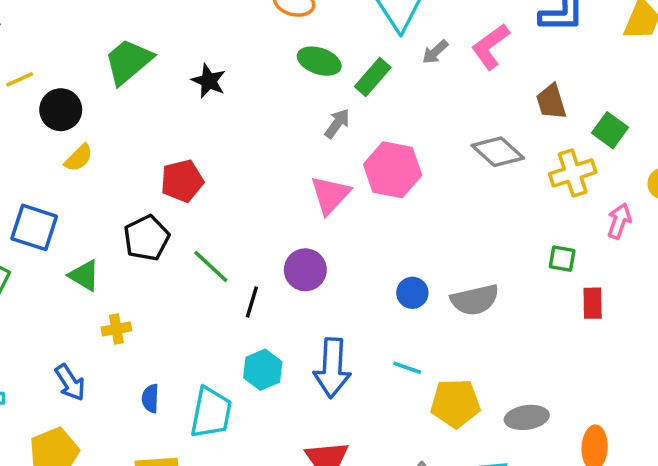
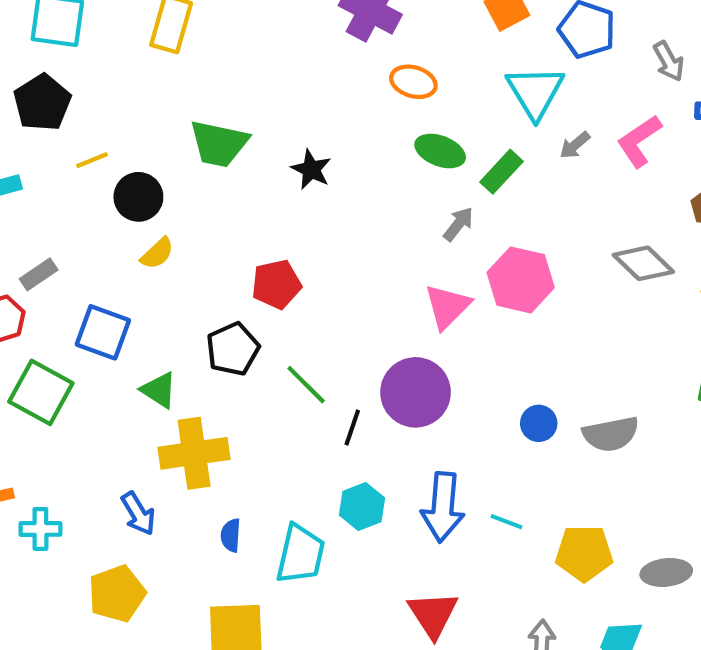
green trapezoid: (128, 61) -> (219, 144), turned -130
purple circle: (305, 270) -> (416, 392), size x1.4
yellow cross: (116, 329) -> (194, 453), size x2.0
cyan line: (407, 368) -> (506, 522), moved

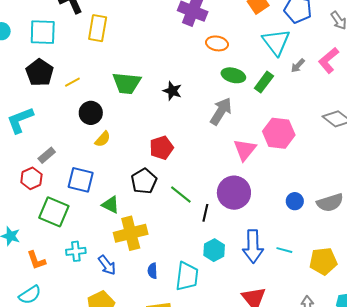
yellow line: (92, 160) -> (72, 82), moved
gray arrow: (458, 224) -> (221, 111), moved, size x1.6
cyan cross: (40, 529) -> (76, 251), moved

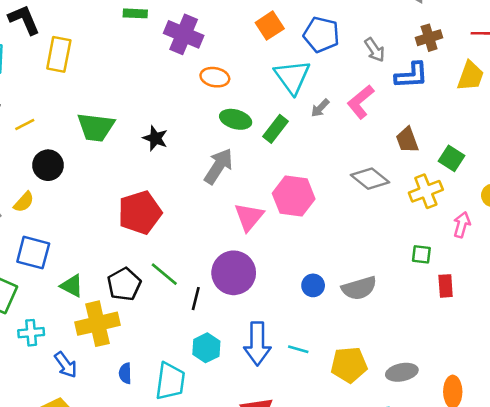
yellow semicircle: (103, 139) -> (24, 202), moved
red pentagon: (161, 148) -> (140, 213), size x1.4
black pentagon: (144, 181) -> (124, 284), moved
cyan cross: (76, 251) -> (31, 333), moved

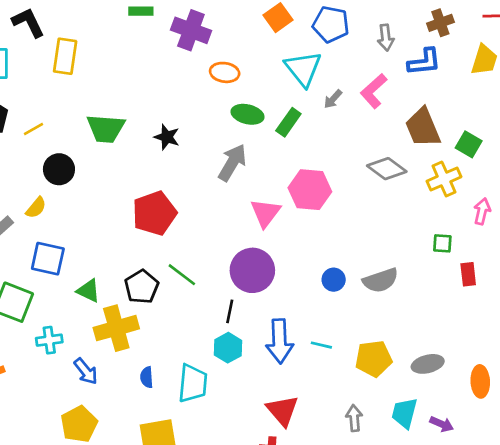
gray arrow: (375, 50) -> (386, 38), turned 30
brown trapezoid: (407, 140) -> (423, 128), size x1.5
black line: (196, 299) -> (230, 311), moved

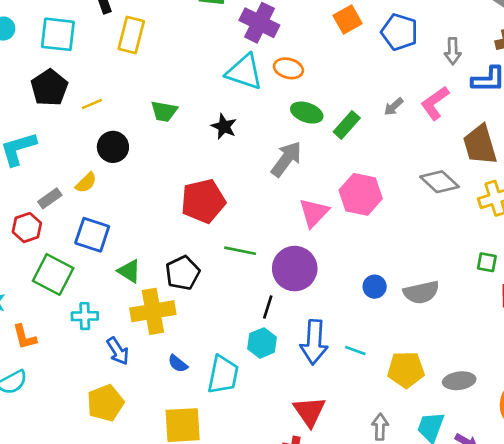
cyan triangle: (303, 69) -> (244, 72), moved, turned -39
green trapezoid: (106, 128) -> (164, 111), size x0.7
green line: (182, 275) -> (240, 251), moved, turned -32
blue semicircle: (147, 377) -> (178, 364), turned -54

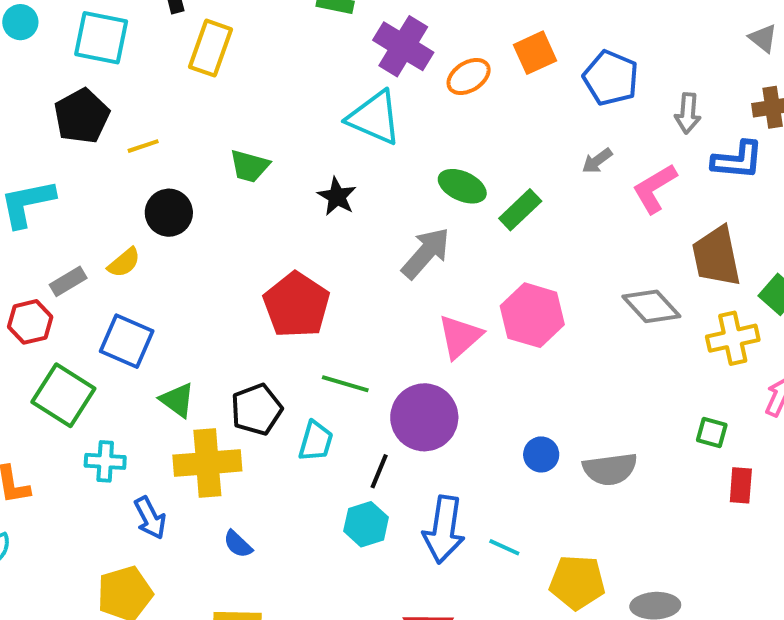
orange ellipse: (288, 68) -> (469, 76), moved, turned -52
gray arrow: (394, 107) -> (597, 161), moved
red pentagon: (203, 201) -> (297, 305), turned -30
cyan trapezoid: (223, 375) -> (316, 441), moved, size x0.7

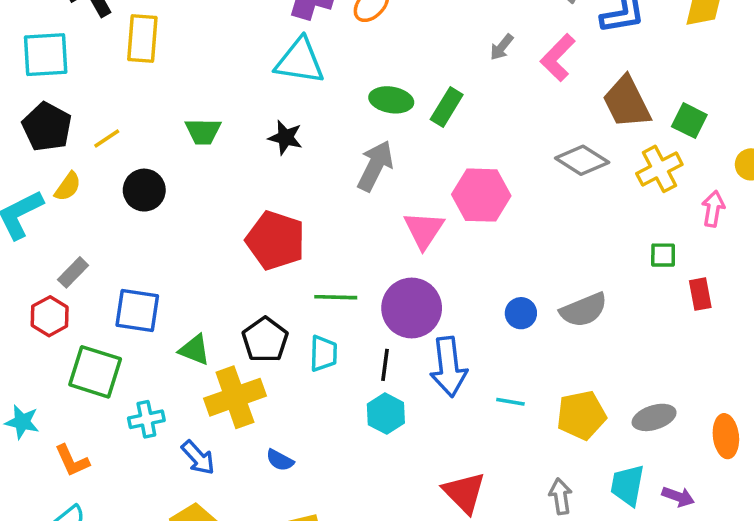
yellow semicircle: (124, 263) -> (68, 187), moved
blue arrow: (444, 530) -> (449, 367), moved

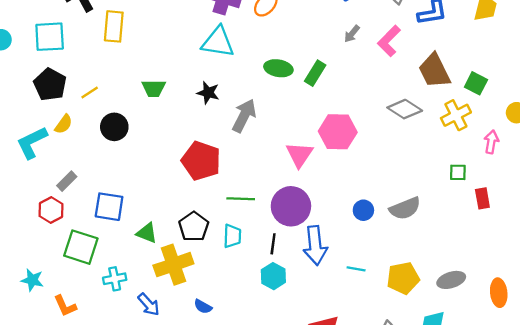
gray arrow: (375, 166) -> (244, 116), moved

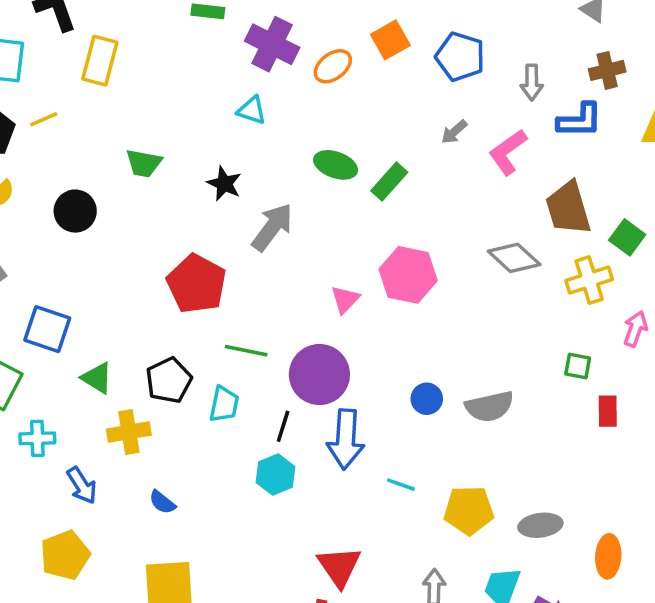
cyan triangle: (218, 42) -> (252, 110), size x0.6
yellow line: (90, 93) -> (44, 119), moved
pink triangle: (299, 155) -> (345, 299), size x0.7
yellow cross: (173, 265) -> (129, 432), size x0.7

